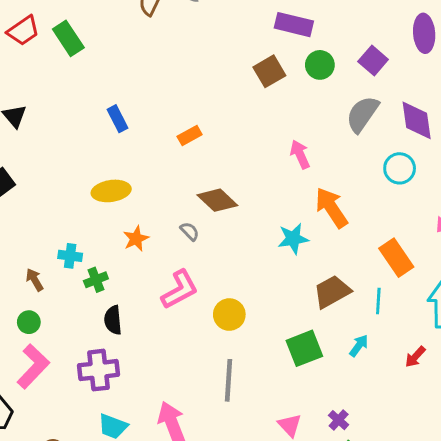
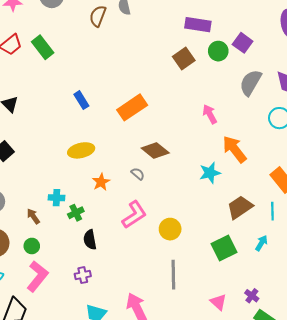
purple square: (373, 61) -> (243, 43), moved
orange rectangle: (190, 135) -> (132, 107), size x1.8
purple cross: (98, 370) -> (83, 275), size x0.6

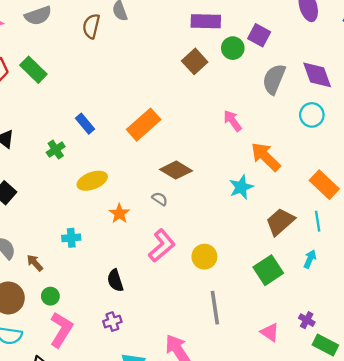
green cross: (76, 213) -> (56, 150), moved
brown arrow: (33, 216) -> (35, 263), moved

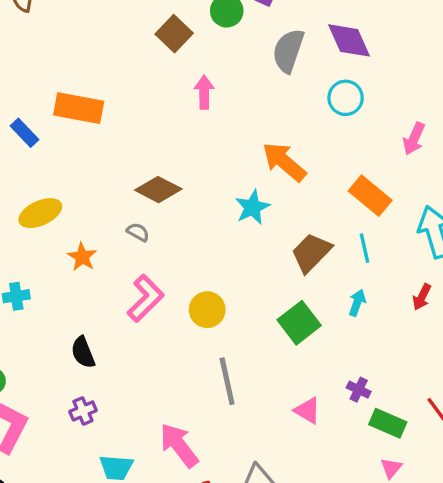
pink arrow: (232, 121) -> (204, 92), moved, turned 40
orange rectangle: (144, 125) -> (79, 108), moved, turned 56

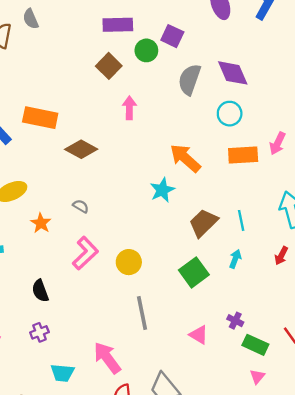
brown diamond: (158, 190) -> (81, 149), moved
orange rectangle: (370, 196) -> (243, 155), moved, turned -44

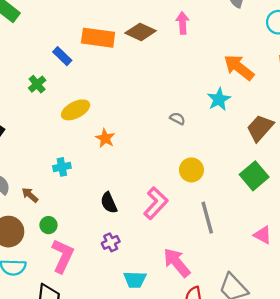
brown diamond: (81, 149) -> (141, 32), moved
gray semicircle: (81, 206) -> (177, 119), moved
pink L-shape: (85, 253) -> (156, 203), moved

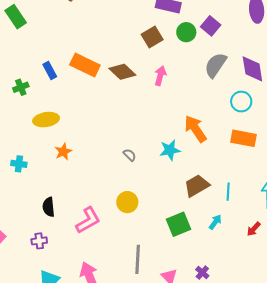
gray line: (207, 218) -> (138, 259), moved

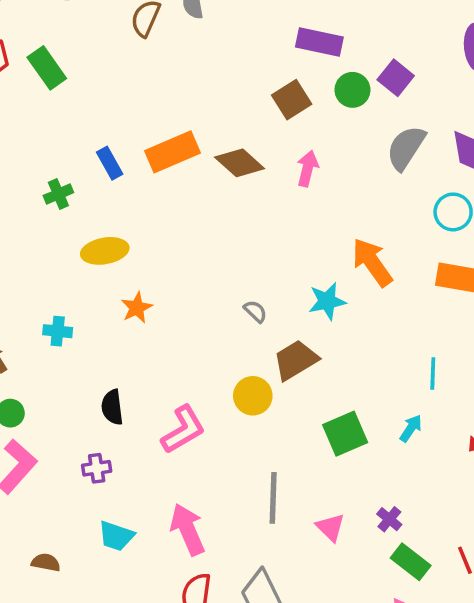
orange rectangle: (85, 65) -> (172, 152), turned -48
brown trapezoid: (197, 186) -> (296, 360), moved

